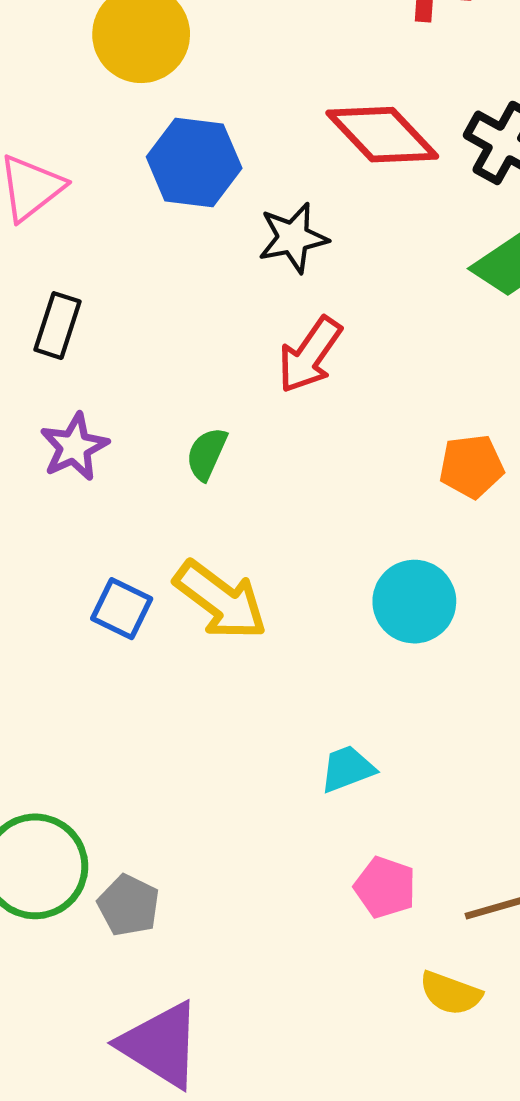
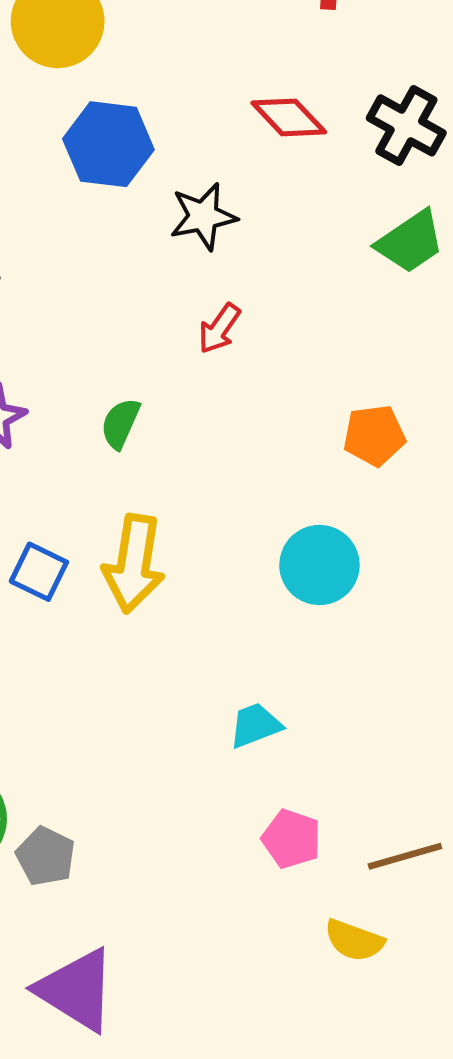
red diamond: (382, 135) -> (289, 117), size x0.7
red arrow: (310, 355) -> (219, 329), size x0.7
yellow arrow: (221, 600) -> (134, 564), turned 62

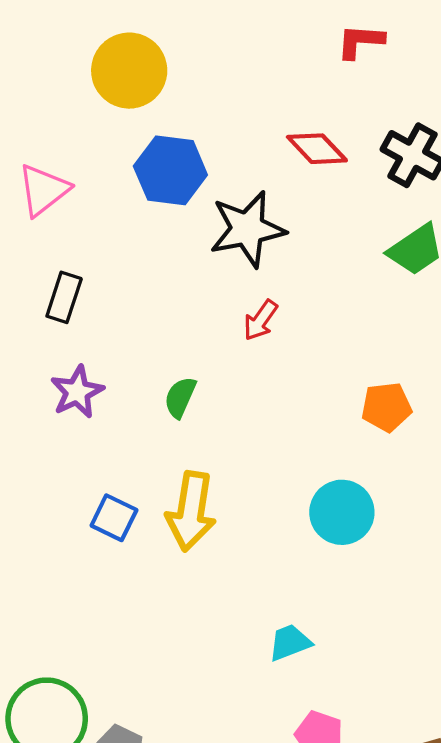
black star: (203, 216) -> (247, 229), size x1.4

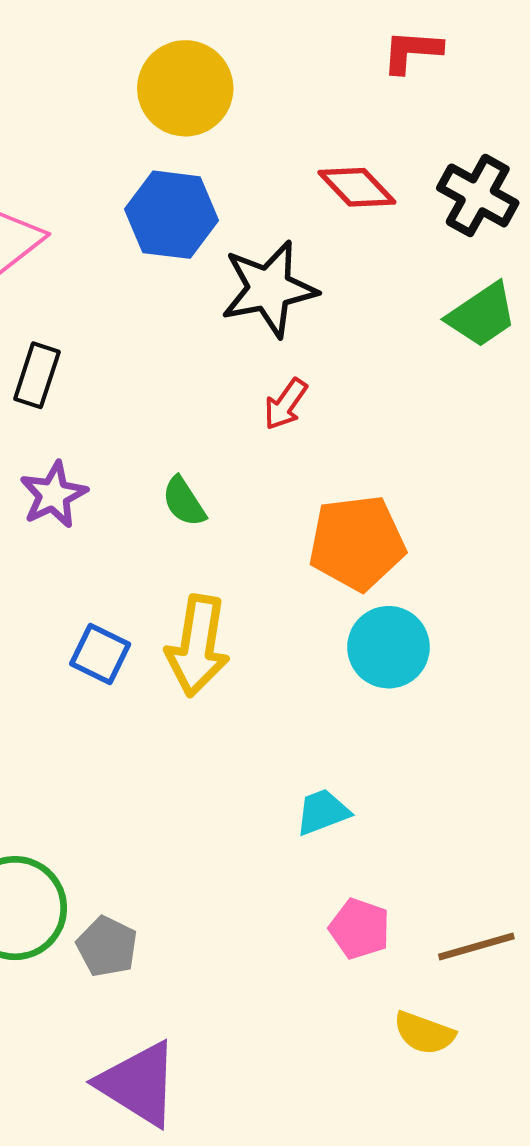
yellow circle: (129, 71) -> (185, 88), moved
green semicircle: (180, 397) -> (184, 502), turned -57
orange pentagon: (386, 407) -> (357, 543), moved, size x1.5

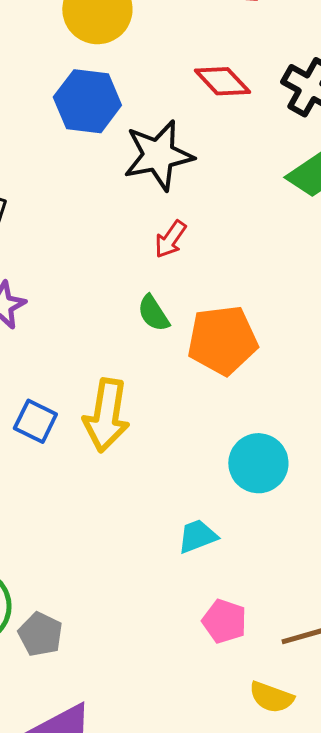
green semicircle: (184, 502) -> (153, 313), moved
cyan circle: (388, 647) -> (258, 463), moved

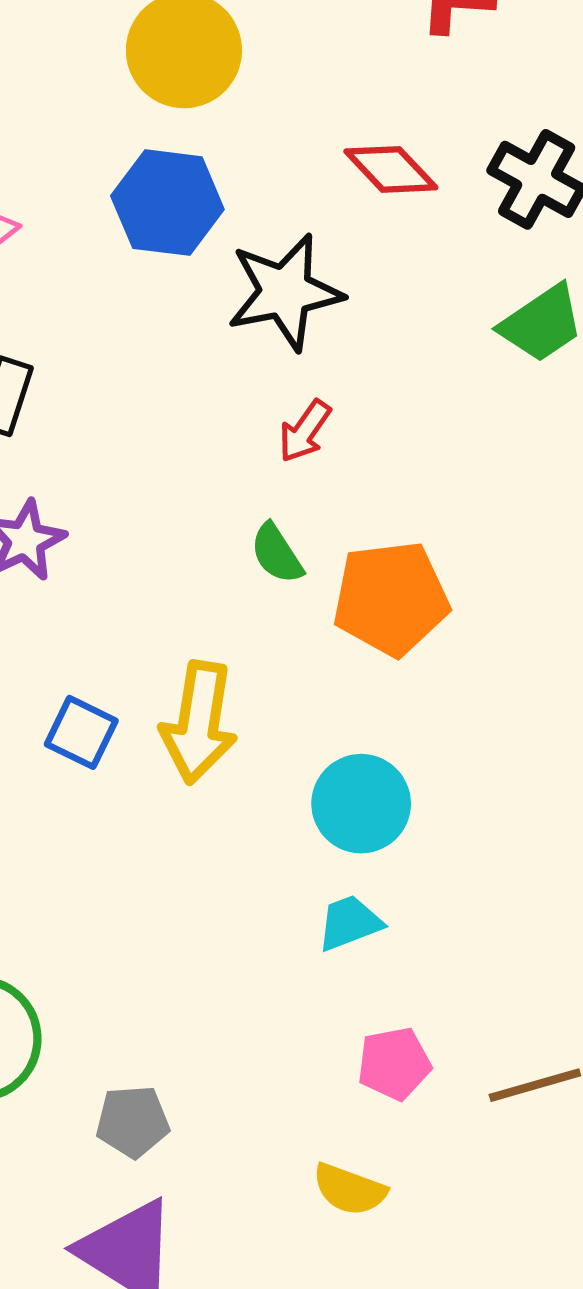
cyan circle: (258, 463) -> (361, 804), moved
pink pentagon: (224, 621) -> (394, 1064), turned -30
gray pentagon: (40, 634) -> (133, 1122), moved, turned -30
yellow semicircle: (271, 697) -> (350, 1189), moved

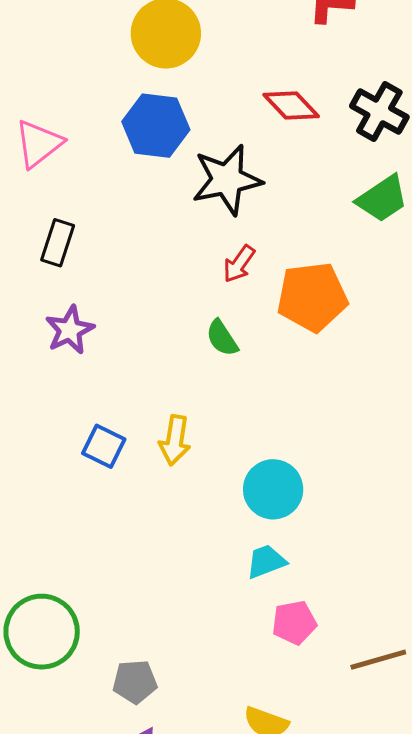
orange pentagon: (391, 598) -> (312, 297), moved
yellow arrow: (199, 723) -> (175, 440), size x0.7
pink pentagon: (394, 1064) -> (294, 623), moved

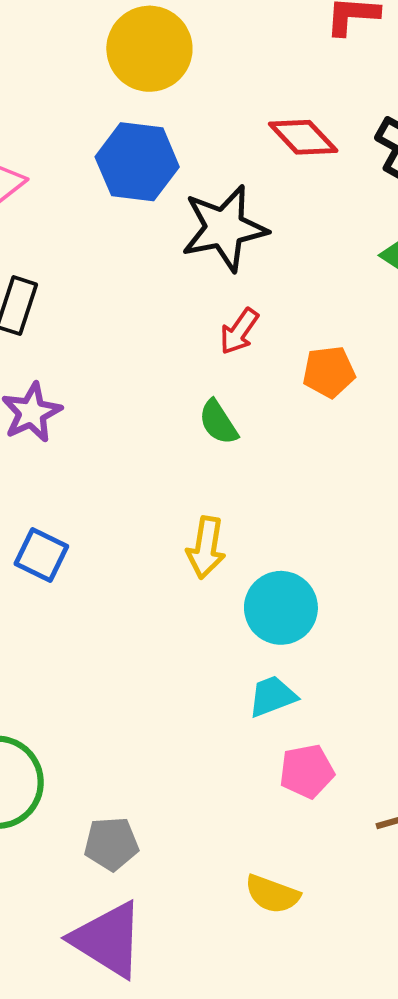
orange pentagon: (312, 297) -> (329, 372), size x0.6
yellow arrow: (175, 440) -> (206, 548), moved
blue square: (104, 446) -> (41, 555), moved

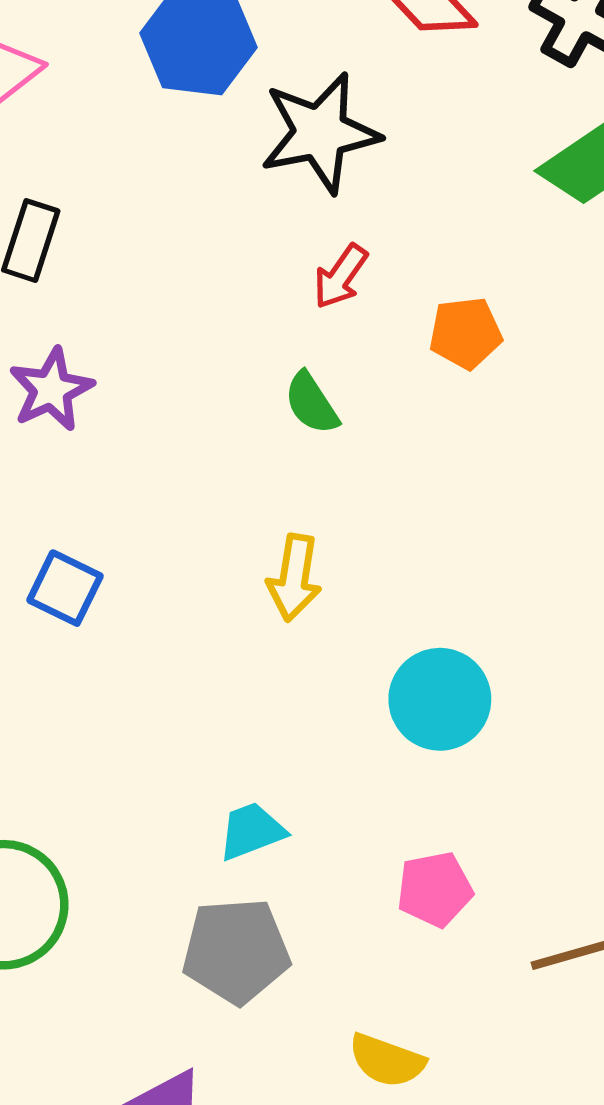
cyan circle: (281, 608) -> (440, 699), moved
cyan trapezoid: (272, 696) -> (252, 831), moved
gray pentagon: (111, 844) -> (236, 951), moved, size x1.4

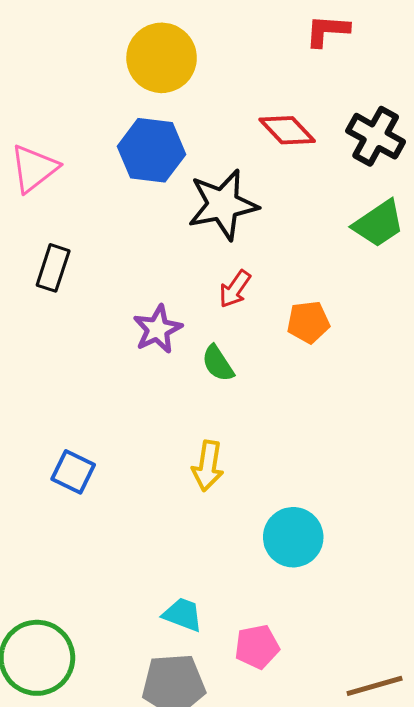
purple star: (51, 389) -> (158, 329), moved
cyan trapezoid: (252, 831) -> (183, 615), turned 42
pink pentagon: (435, 889) -> (257, 647), moved

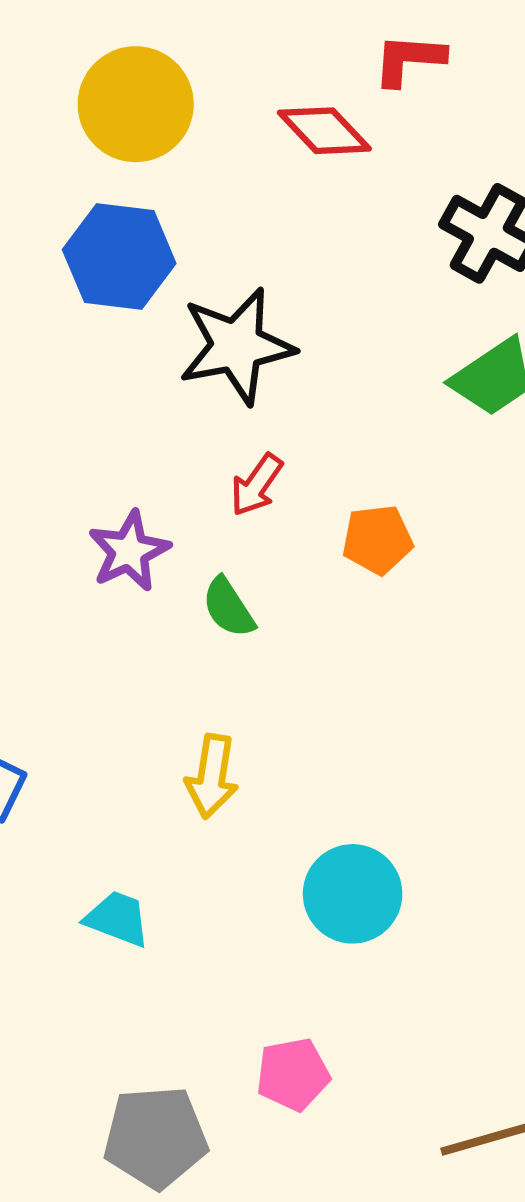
red diamond: (287, 130) -> (324, 131), moved
cyan trapezoid: (183, 615) -> (117, 919), moved

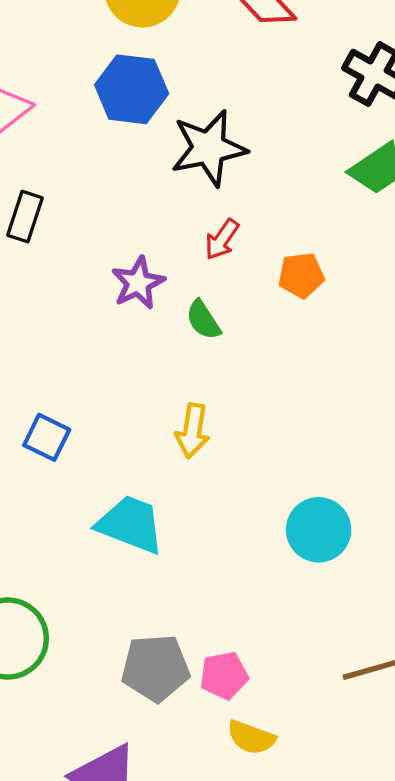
cyan circle: (353, 894) -> (319, 530), moved
cyan trapezoid: (117, 919) -> (130, 524), size x1.6
pink pentagon: (293, 1074) -> (224, 676), moved

